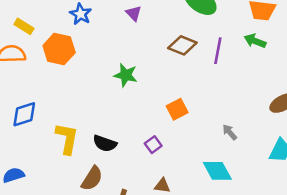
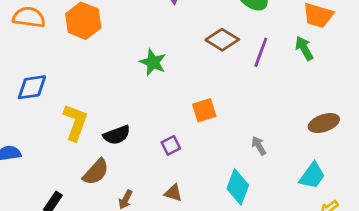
green arrow: (255, 41) -> (304, 48), turned 30
black semicircle: (105, 143) -> (117, 135), turned -50
cyan diamond: (217, 171) -> (238, 187), turned 40

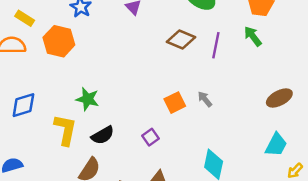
green star: (153, 62) -> (88, 99), moved
gray arrow: (259, 146) -> (205, 99), moved

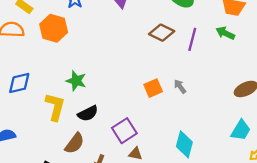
green arrow: (253, 36) -> (225, 33), turned -30
purple square: (151, 137) -> (124, 131), moved, size x1.6

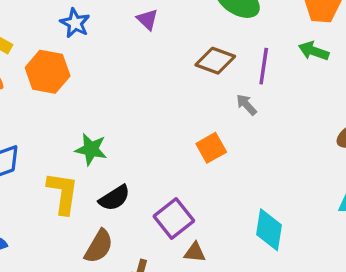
gray arrow: (180, 86) -> (246, 105), moved

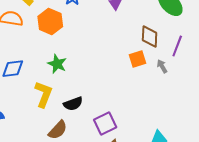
brown diamond: (215, 61) -> (150, 37), turned 60
orange square: (211, 148) -> (137, 59), moved
green star: (91, 149) -> (57, 64), moved

